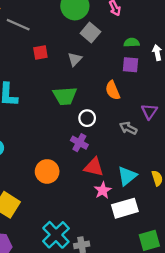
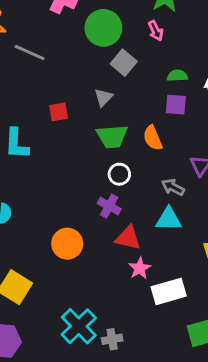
red square: (40, 53) -> (59, 112), moved
green trapezoid: (65, 96) -> (112, 136), moved
cyan triangle: (127, 176) -> (169, 219), moved, turned 40

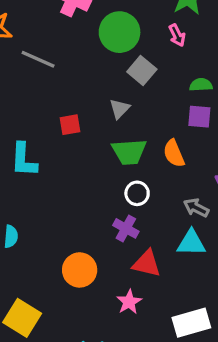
pink star: (140, 268) -> (129, 302), moved

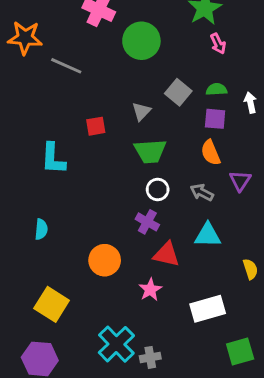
pink arrow: (177, 35) -> (218, 44), moved
gray square: (142, 70) -> (178, 92), moved
orange semicircle: (174, 153) -> (211, 153), moved
gray arrow: (196, 208) -> (202, 192), moved

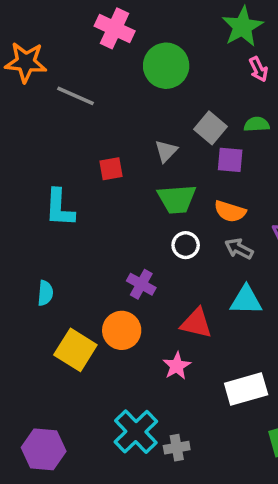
purple square: (215, 119) -> (230, 160), moved
orange semicircle: (211, 153) -> (230, 211), moved, turned -50
purple cross: (147, 222) -> (141, 284), moved
yellow square: (52, 304) -> (75, 350), moved

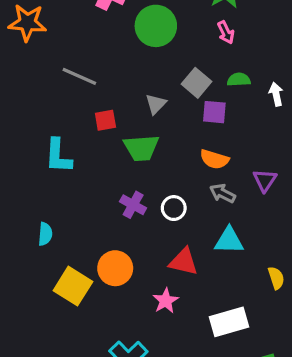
pink arrow: (258, 69) -> (226, 32), moved
gray line: (75, 96) -> (79, 76), moved
green trapezoid: (177, 199) -> (141, 148), moved
white circle: (186, 245) -> (174, 208), moved
purple cross: (141, 284) -> (133, 205), moved

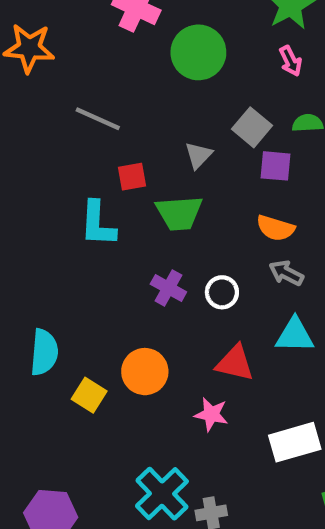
cyan L-shape: (58, 156) -> (98, 224), moved
cyan semicircle: (45, 234) -> (44, 352), moved, size x1.5
yellow square: (73, 286) -> (89, 395), size x0.7
pink star: (166, 301) -> (211, 414), turned -30

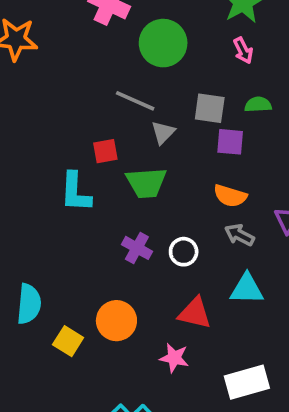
gray line: (98, 119) -> (135, 101), moved
gray square: (252, 127) -> (210, 108), turned -32

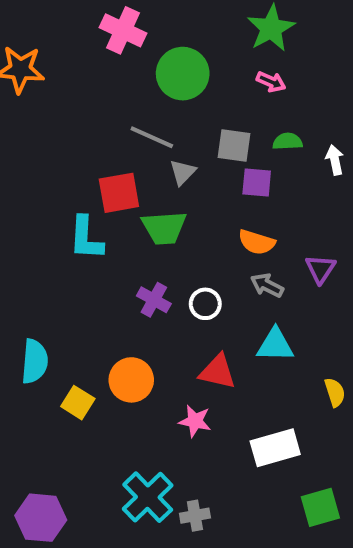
pink arrow: (243, 50) -> (271, 82), turned -40
red square: (105, 151) -> (119, 193), size x1.5

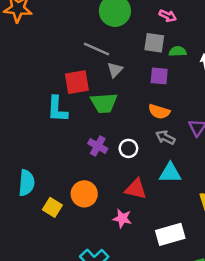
gray square: (234, 146) -> (154, 43), moved

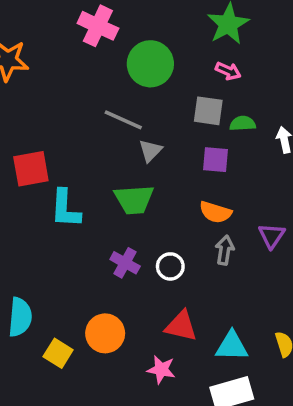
red square: (77, 82) -> (31, 169), moved
gray arrow: (165, 137) -> (225, 250), turned 72
cyan triangle: (170, 173) -> (232, 346), moved

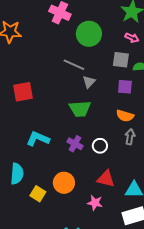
cyan L-shape: (65, 209) -> (38, 139), moved, turned 110

